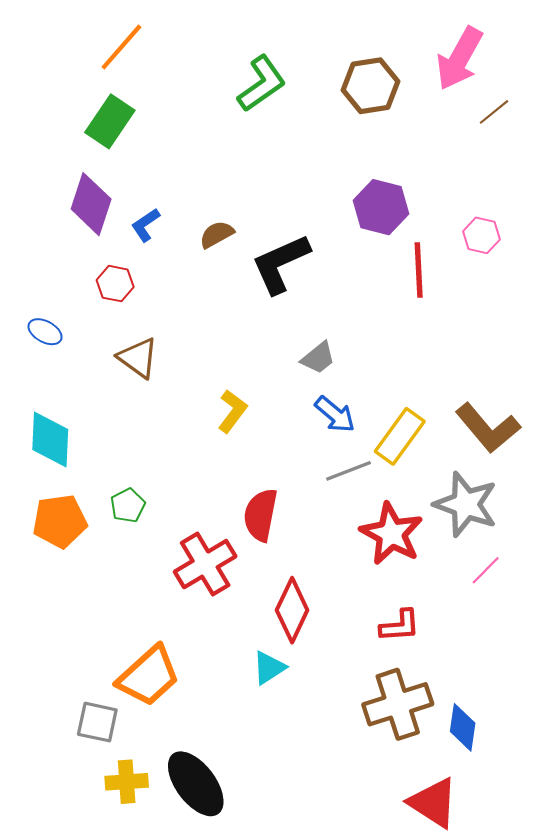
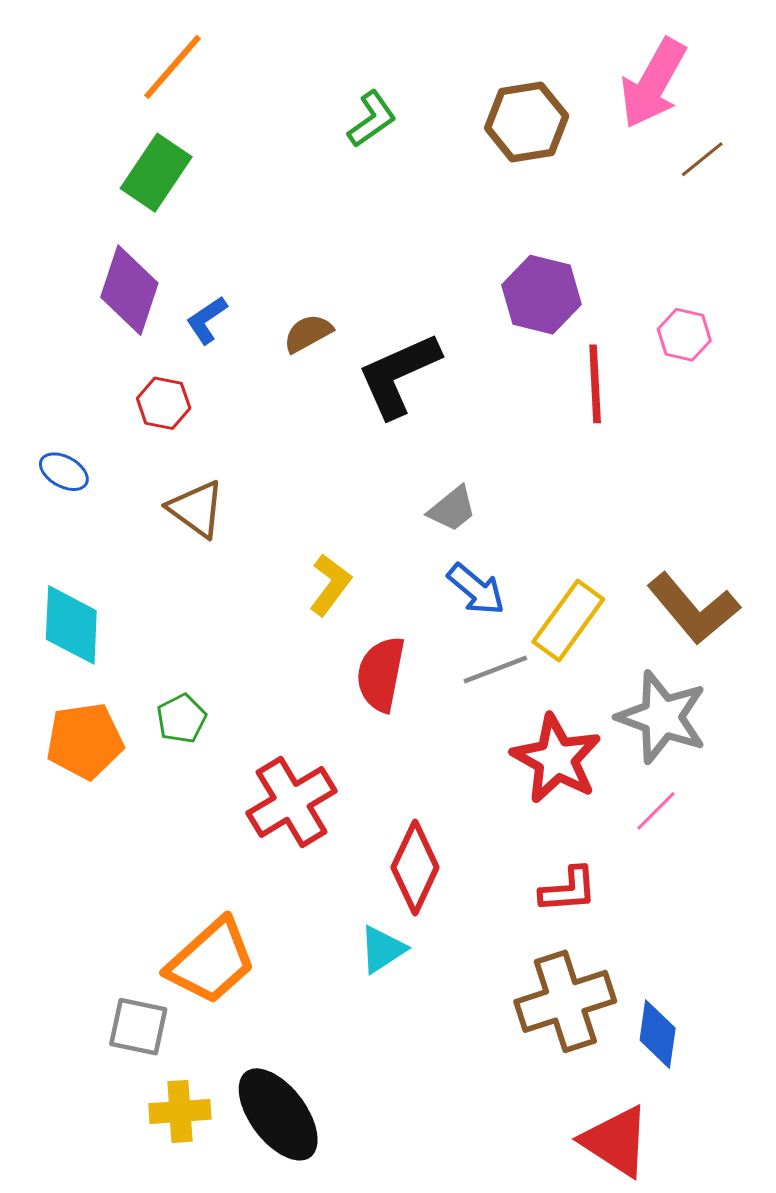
green L-shape: (262, 84) -> (372, 119), size x0.7
red semicircle: (261, 515) -> (381, 674), moved
pink line: (486, 570) -> (656, 811), moved

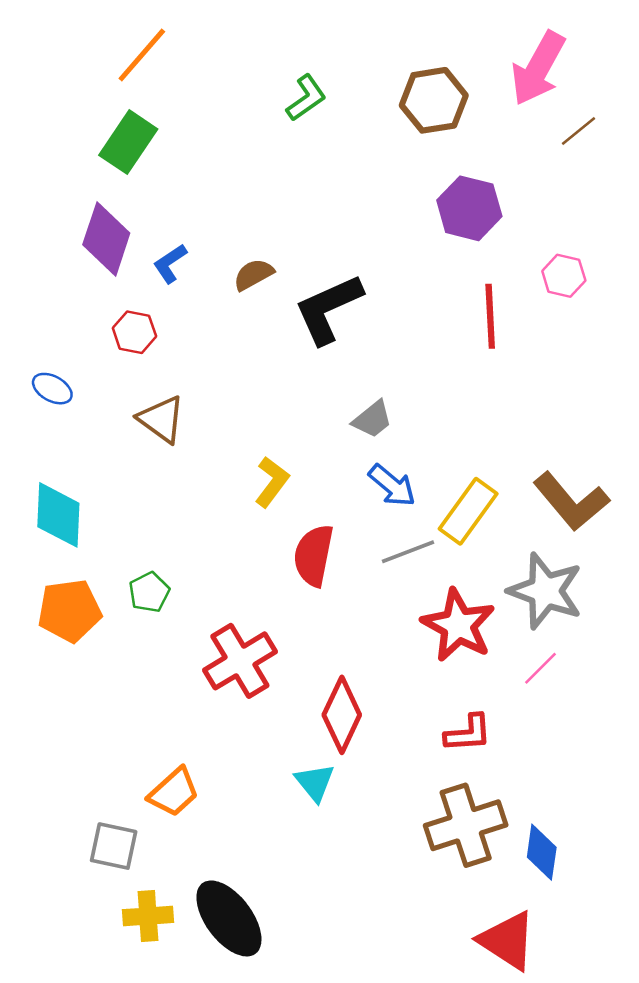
purple hexagon: (541, 295) -> (469, 208), moved
cyan triangle: (382, 949) -> (315, 782), turned -36
orange trapezoid: (211, 961) -> (174, 792), size x0.7

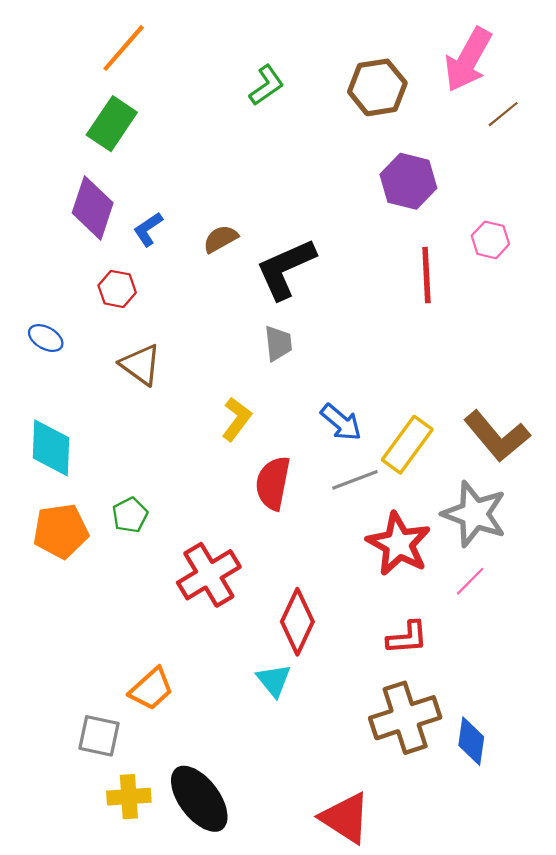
gray trapezoid: (372, 419) -> (278, 343), moved, turned -57
red triangle: (507, 941) -> (345, 818), moved

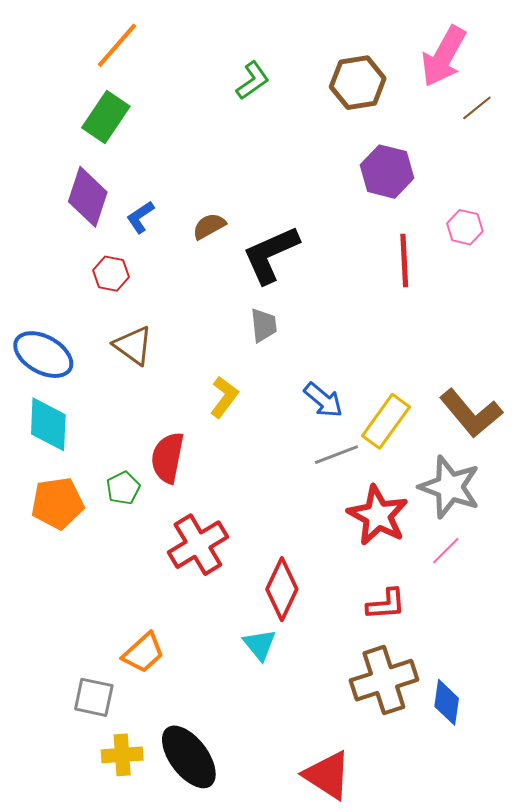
blue ellipse: (46, 338) -> (43, 355), moved, size x1.8
red semicircle: (273, 483) -> (168, 458), moved

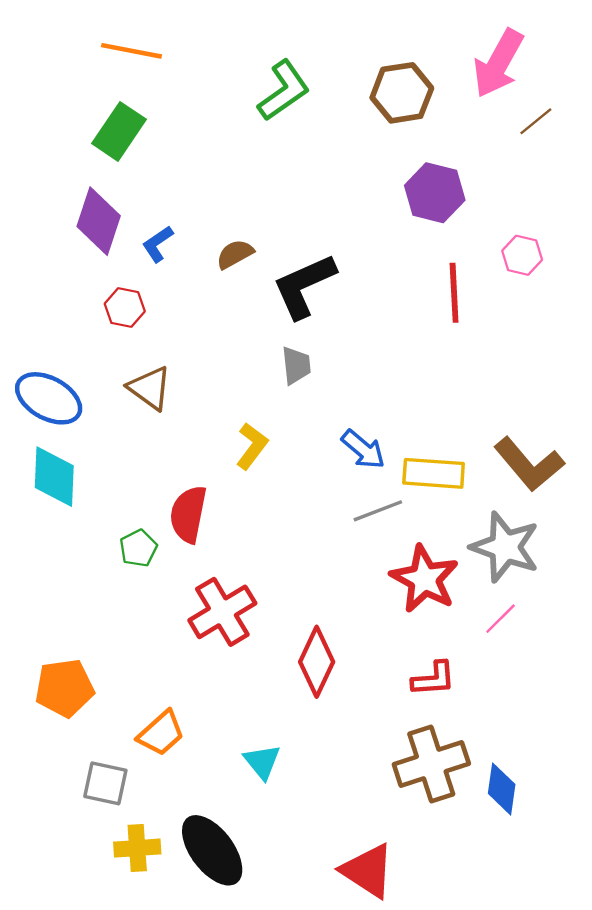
orange line: (117, 45) -> (132, 51), turned 60
green L-shape: (253, 81) -> (284, 91), size x1.4
yellow rectangle: (386, 421) -> (434, 473), turned 58
orange pentagon: (57, 503) -> (65, 688), moved
cyan triangle: (260, 645) -> (262, 762), moved

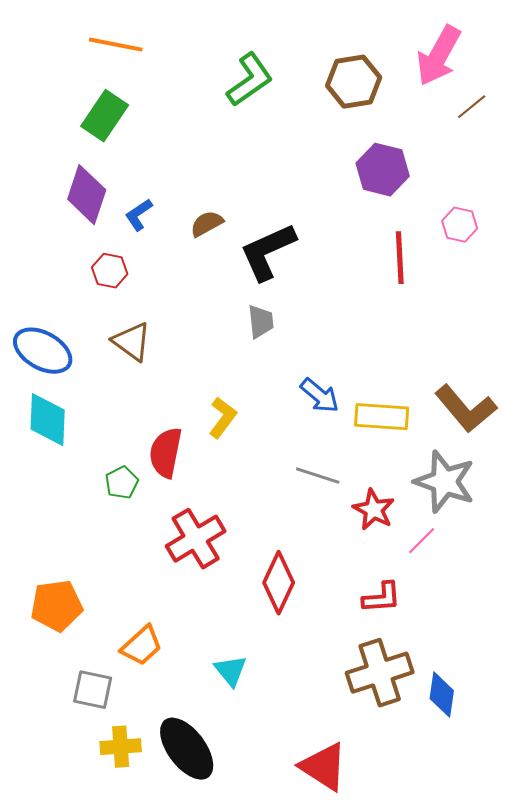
yellow L-shape: (252, 446) -> (223, 418), moved
gray line: (378, 511) -> (318, 476), moved, turned 39
red star: (425, 579) -> (374, 510), size x0.7
pink line: (501, 619) -> (422, 541), moved

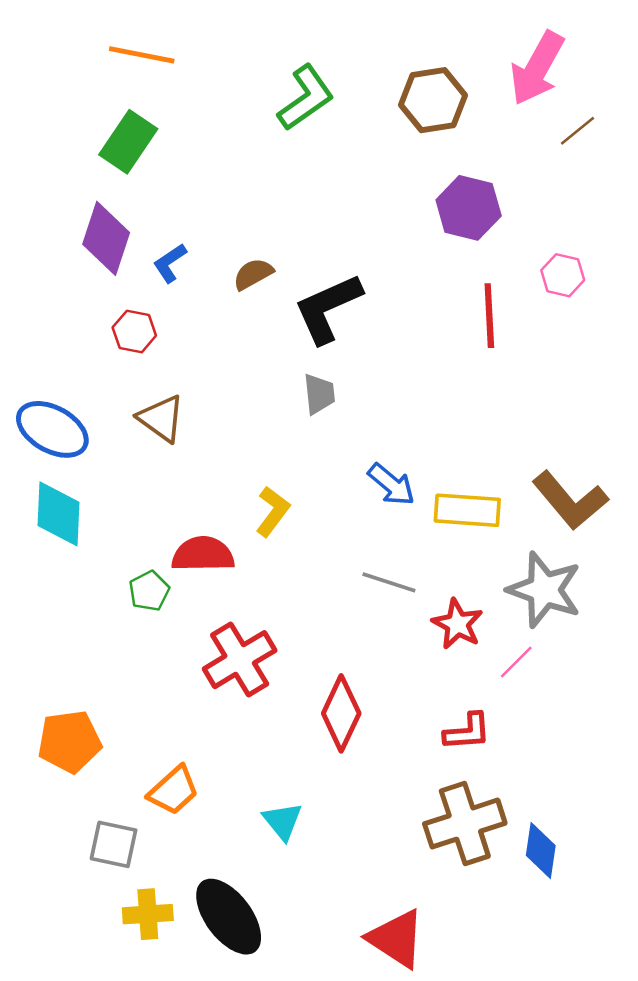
red semicircle: (166, 453) -> (203, 554), turned 78

